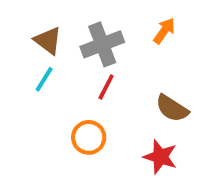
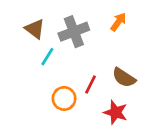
cyan line: (44, 79) -> (47, 57), moved
red line: (106, 87) -> (91, 85), moved

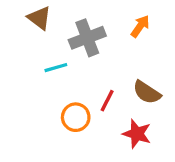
brown triangle: (35, 29) -> (39, 18), moved
cyan line: (47, 57) -> (56, 68), turned 42

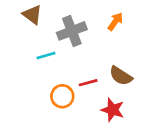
red line: (107, 101) -> (88, 83), turned 48

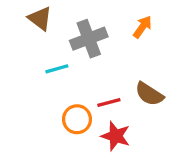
red star: (113, 110) -> (116, 136), moved

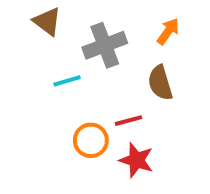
brown semicircle: (149, 94) -> (160, 83), moved, turned 40

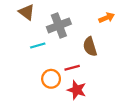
orange arrow: (168, 31) -> (107, 18), moved, turned 32

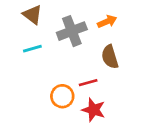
orange arrow: (107, 18) -> (107, 21), moved
cyan line: (38, 45) -> (32, 49), moved

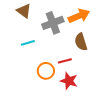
orange arrow: (107, 21) -> (79, 16), size x1.5
cyan line: (32, 49) -> (28, 43), moved

